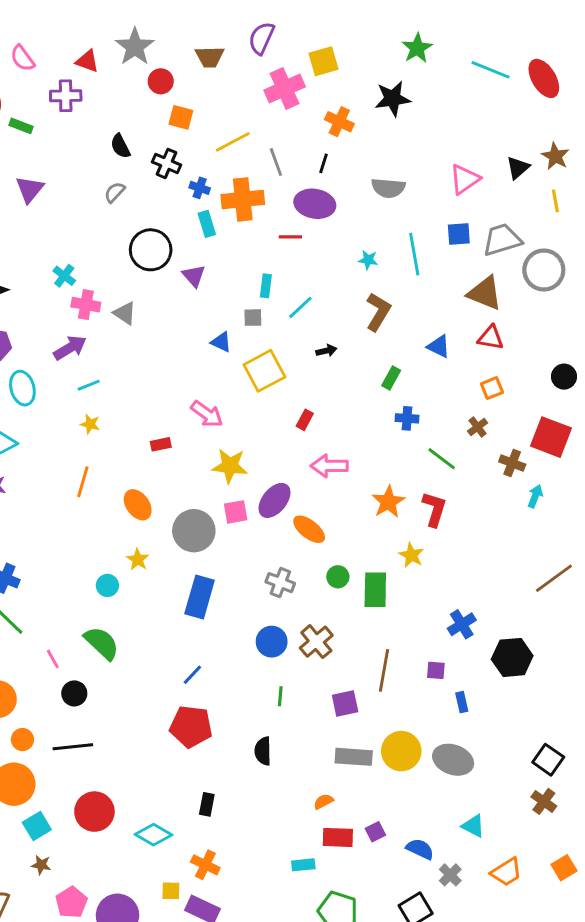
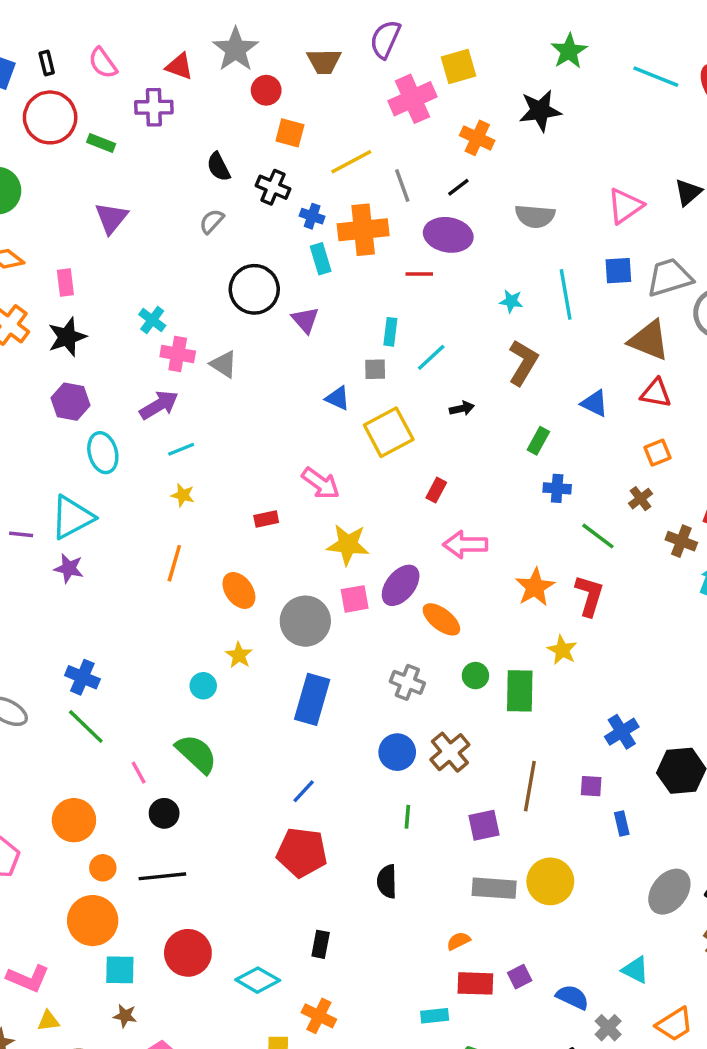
black line: (323, 163) -> (458, 187), turned 36
gray ellipse: (453, 760) -> (669, 892), moved, turned -72
cyan square: (37, 826) -> (120, 970), turned 32

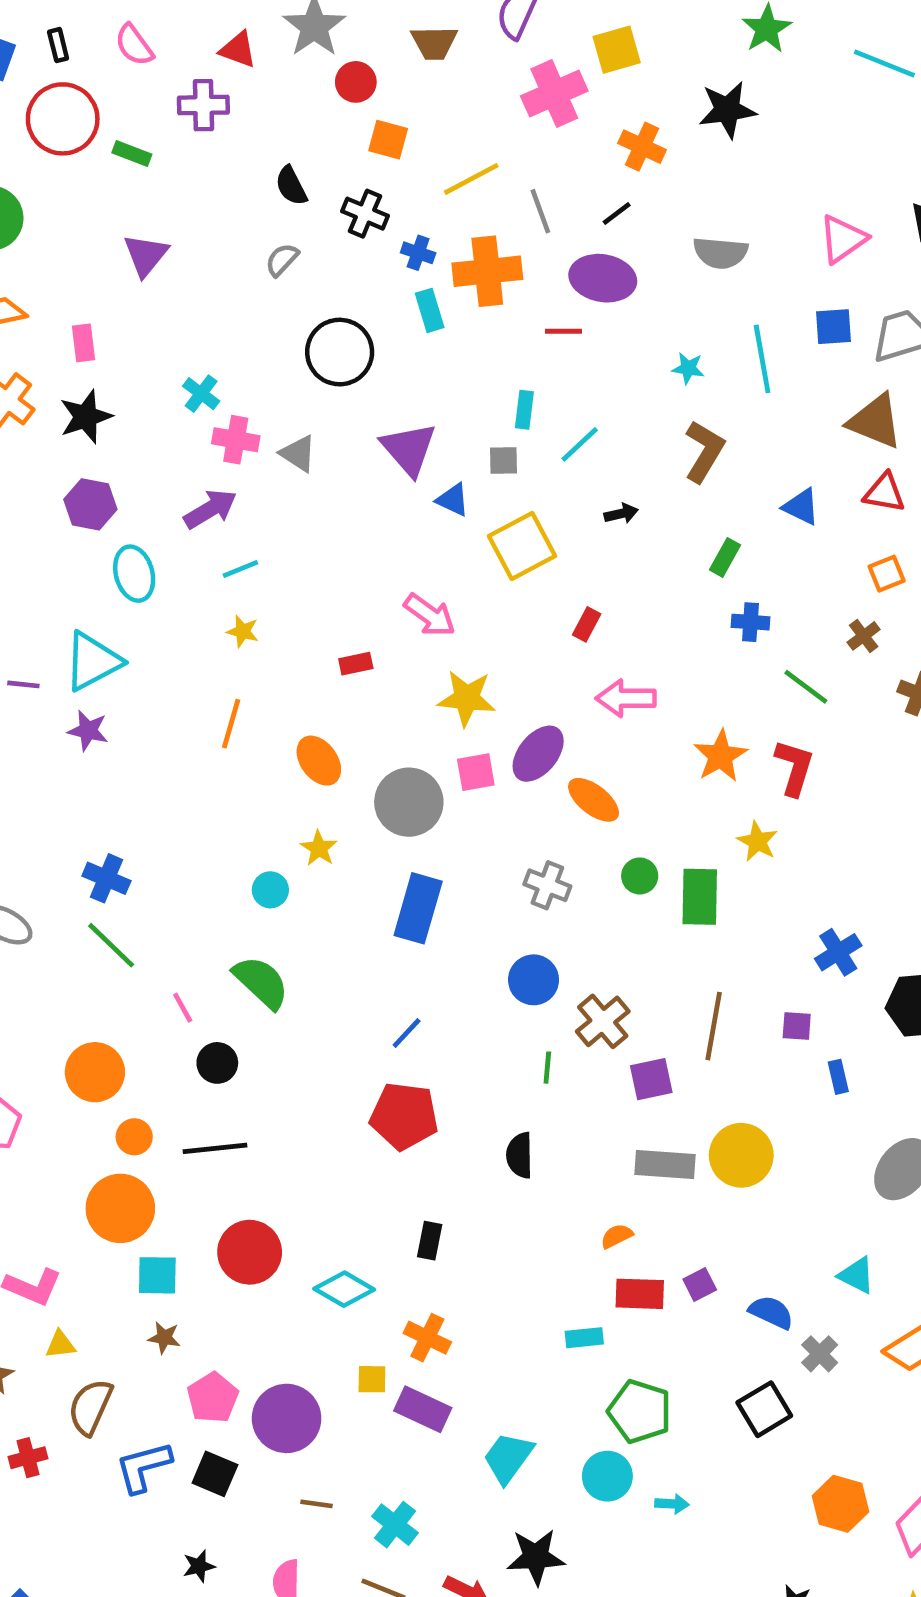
purple triangle: (305, 320) -> (409, 449), moved, size x1.5
brown cross: (450, 752) -> (603, 1021), moved

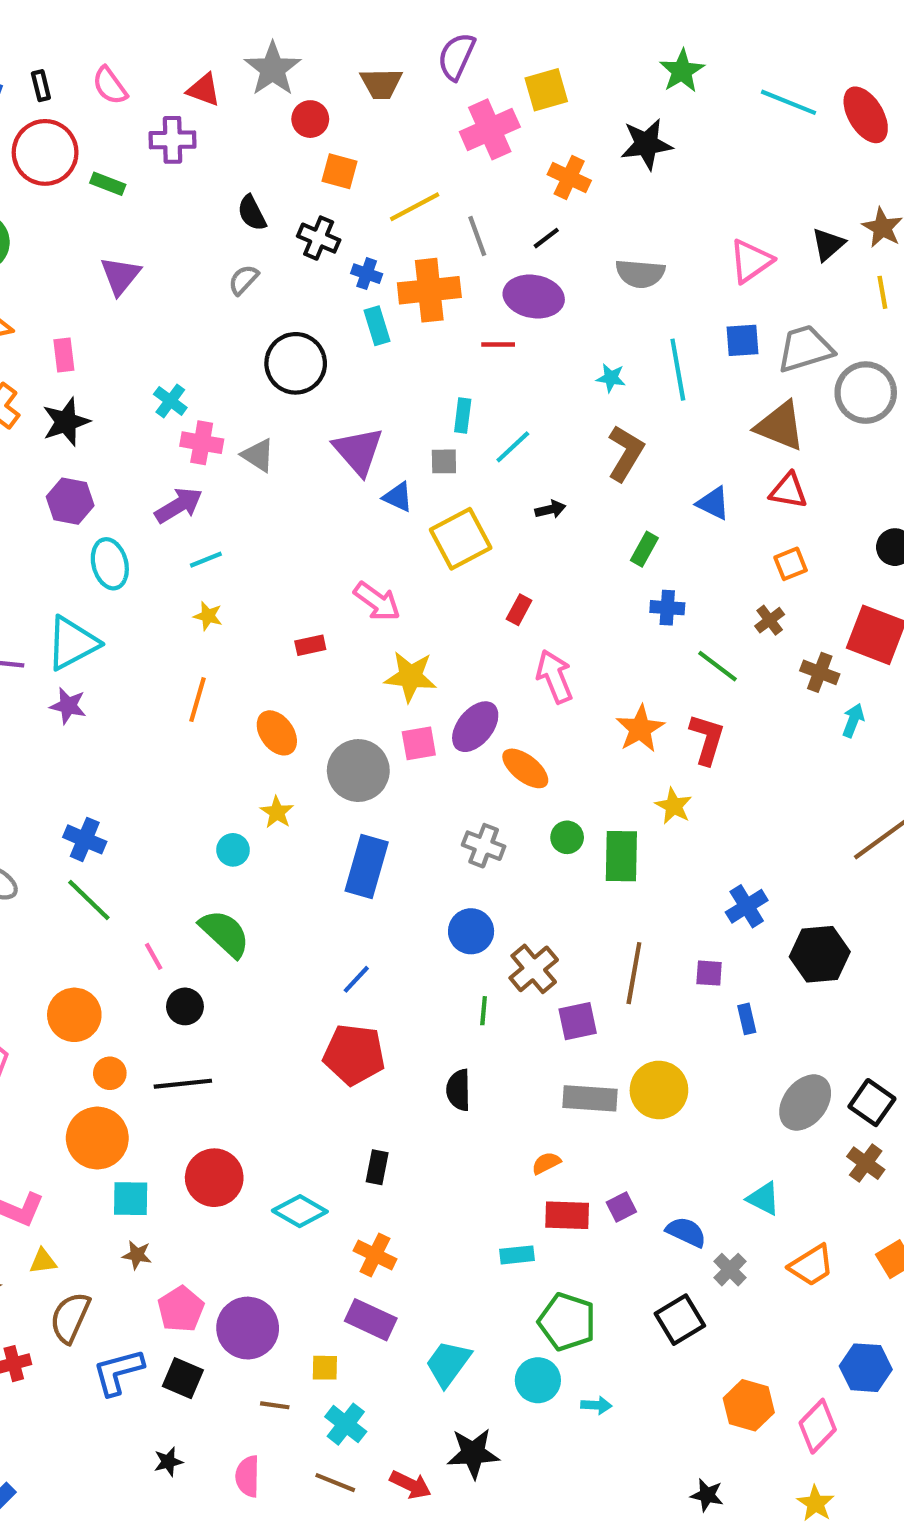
pink arrow: (626, 698) -> (555, 677), turned 68
yellow square: (372, 1379) -> (325, 1368), moved

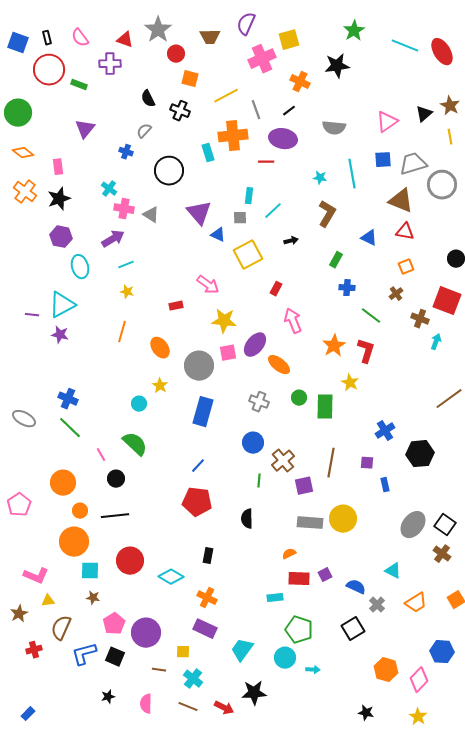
blue cross: (367, 274) -> (126, 152), moved

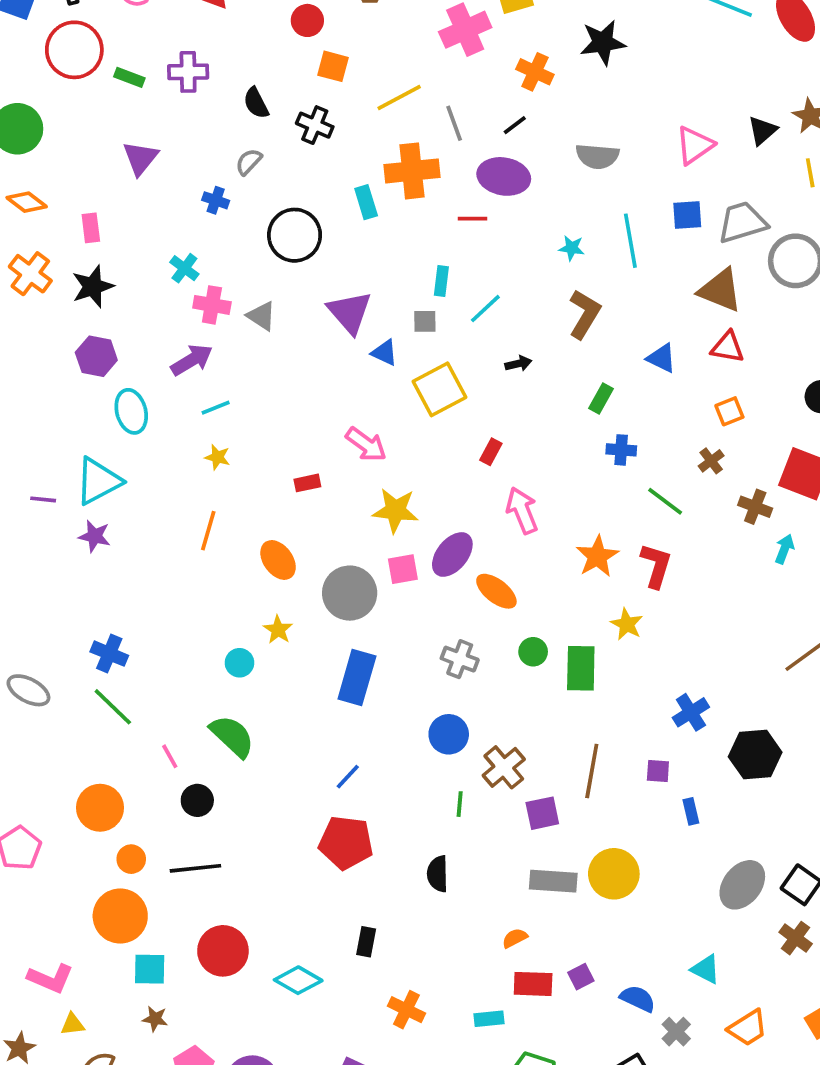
purple cross: (110, 64) -> (188, 72), moved
orange cross: (207, 598) -> (406, 1010), moved

